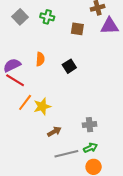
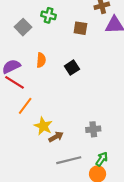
gray square: (20, 17) -> (23, 27), moved
yellow star: (42, 106) -> (43, 126), moved, turned -30
green arrow: (91, 148) -> (102, 159), moved, turned -32

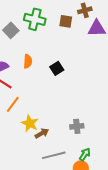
green cross: (49, 15) -> (35, 19), size x1.5
brown square: (80, 28) -> (66, 21), moved

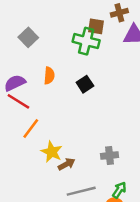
green cross: (35, 19) -> (86, 41), moved

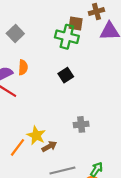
orange semicircle: (49, 76) -> (23, 67), moved
orange line: (31, 128) -> (18, 147), moved
gray cross: (110, 156) -> (81, 124), moved

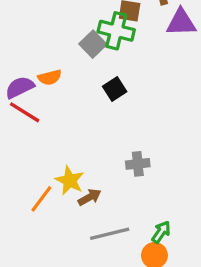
gray square: (15, 33) -> (93, 44), moved
orange semicircle: (23, 67) -> (50, 77), turned 72

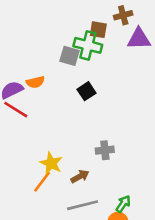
gray square: (93, 44) -> (69, 56), turned -30
brown arrow: (90, 197) -> (80, 176), moved
orange line: (41, 199) -> (42, 182), moved

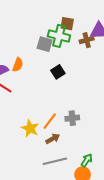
brown cross: (123, 15) -> (87, 40), moved
orange semicircle: (35, 82) -> (18, 65), turned -56
orange line: (42, 182) -> (50, 121), moved

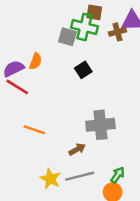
gray cross: (72, 118) -> (100, 125), size x1.6
orange line: (50, 121) -> (34, 130), moved, turned 72
yellow star: (30, 128) -> (50, 179), moved

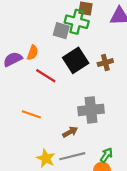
brown cross: (118, 32) -> (105, 63), moved
black square: (83, 70) -> (76, 60), size x1.6
red line: (17, 87) -> (46, 76), moved

